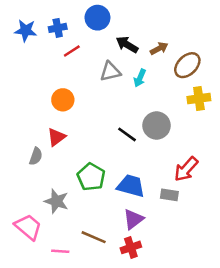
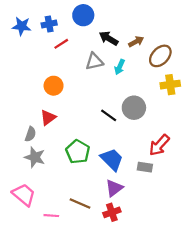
blue trapezoid: (131, 186) -> (112, 159), turned 30
gray star: (56, 201) -> (35, 157), moved

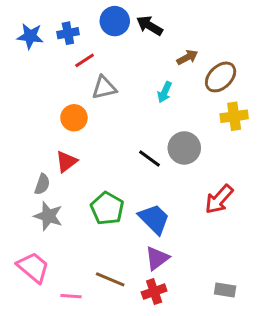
black arrow: (109, 38) -> (150, 26), moved
gray triangle: (94, 61) -> (104, 88), moved
gray rectangle: (145, 167) -> (225, 290), moved

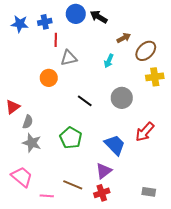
red line: (85, 60) -> (56, 40), turned -56
black line: (150, 159) -> (85, 101), moved
red triangle: (66, 162) -> (13, 107), moved
blue trapezoid: (154, 219) -> (115, 145), moved

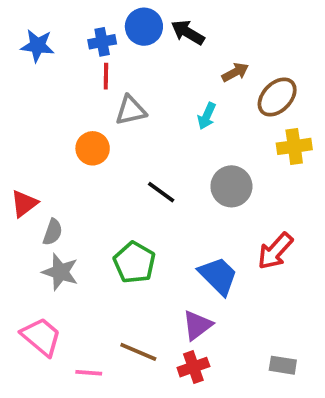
blue cross: (45, 22) -> (102, 42), moved

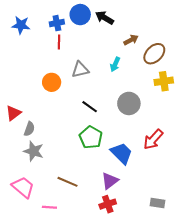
gray triangle: (131, 110) -> (80, 70), moved
green pentagon: (134, 262) -> (91, 137), moved
brown line: (138, 352) -> (67, 182), moved

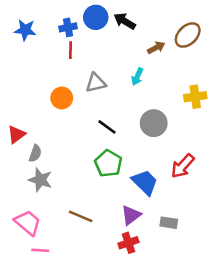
brown ellipse: (154, 54) -> (188, 35), moved
gray rectangle: (157, 203) -> (169, 223), moved
pink line: (49, 207) -> (40, 250), moved

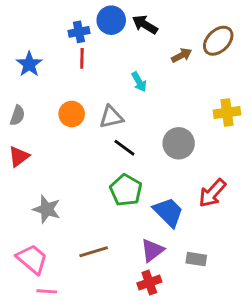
blue star: (25, 30) -> (29, 64), moved, turned 30
cyan arrow: (137, 77) -> (139, 82), moved, turned -54
gray triangle: (96, 83) -> (111, 117), moved
gray semicircle: (35, 153) -> (17, 115), moved
brown line: (81, 216) -> (94, 252), turned -40

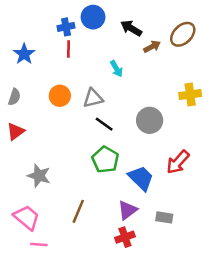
black arrow: (145, 25) -> (131, 28), moved
brown line: (94, 252) -> (78, 211), turned -50

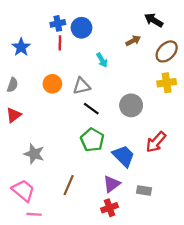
blue circle: (93, 17) -> (81, 28), moved
black arrow: (131, 28) -> (154, 20), moved
brown ellipse: (183, 34) -> (167, 51), moved

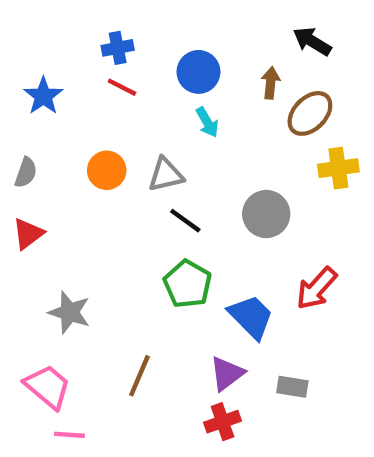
blue circle: (81, 28) -> (198, 72), moved
brown arrow: (133, 41) -> (271, 83), turned -56
red line: (60, 43) -> (122, 87), turned -64
brown ellipse: (167, 51) -> (310, 113), moved

